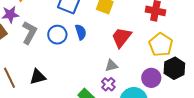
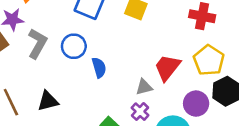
blue semicircle: (81, 32) -> (99, 68), moved
red trapezoid: (121, 37) -> (167, 67), moved

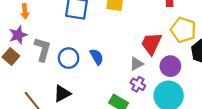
blue circle: (74, 46) -> (69, 58), moved
purple circle: (196, 104) -> (170, 66), moved

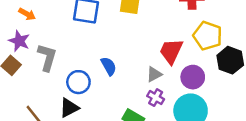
orange arrow: (25, 11) -> (27, 14), turned -56
purple star: (18, 35) -> (19, 41), turned -30
blue circle: (69, 58) -> (78, 82), moved

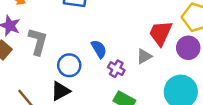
purple circle: (193, 77) -> (188, 48), moved
purple cross: (156, 98) -> (116, 69), moved

